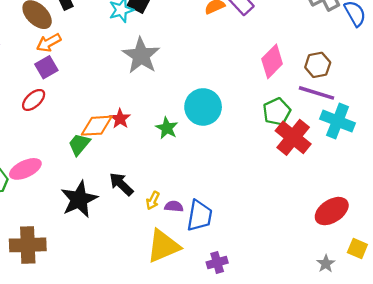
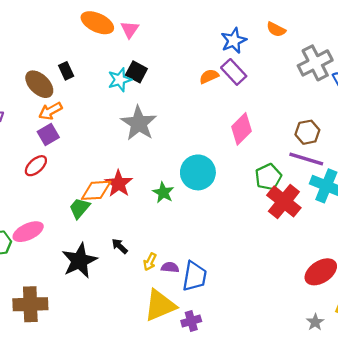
pink diamond: (272, 61) -> (241, 129), moved
red star: (120, 119) -> (119, 184), size x1.4
black arrow: (121, 184) -> (120, 246), size x0.7
purple cross: (217, 262) -> (191, 321), moved

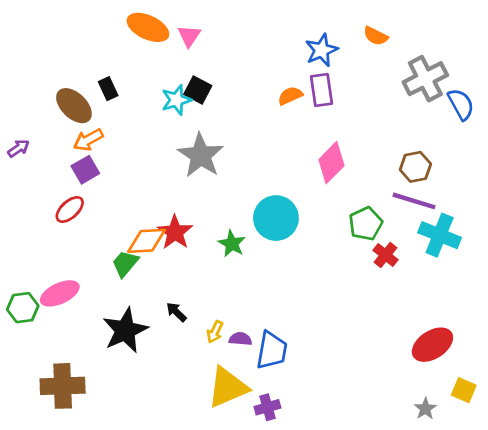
purple rectangle: (234, 72) -> (322, 90), turned 35
red cross: (284, 201) -> (386, 255), size x0.6

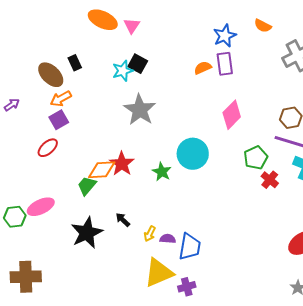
brown cross: (63, 386) -> (26, 277), moved

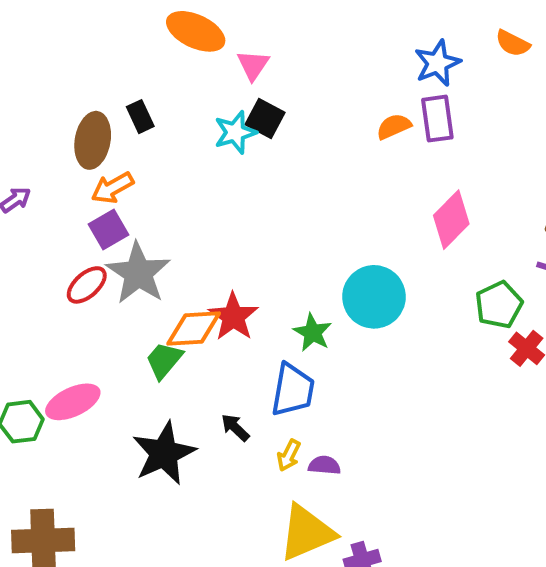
pink triangle: (132, 26) -> (253, 65), moved
brown ellipse: (51, 75) -> (93, 140), turned 56
gray star: (140, 110) -> (138, 273), moved
blue trapezoid: (190, 247) -> (293, 390), moved

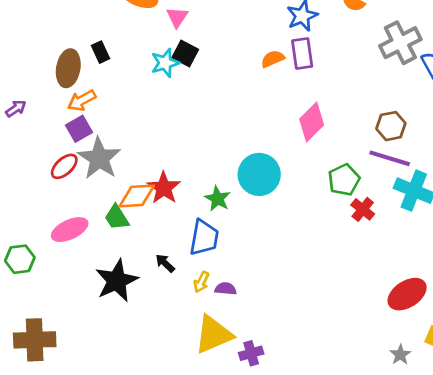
green trapezoid: (164, 360) -> (117, 217), turned -72
pink ellipse: (73, 402) -> (70, 230), moved

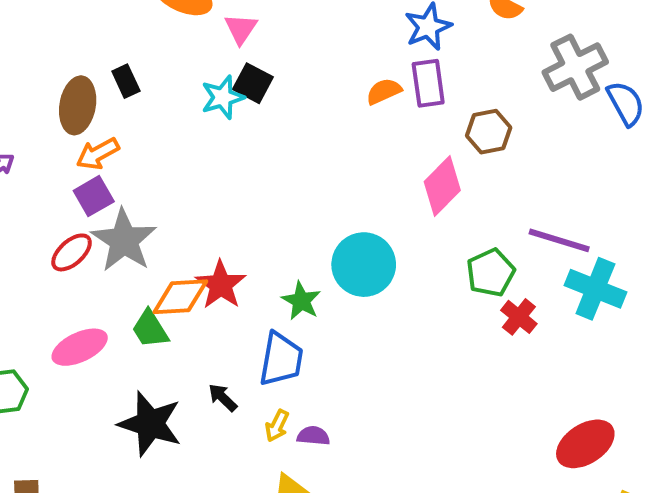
brown hexagon: (391, 126) -> (489, 132), moved
black star: (117, 281) -> (150, 424), turned -30

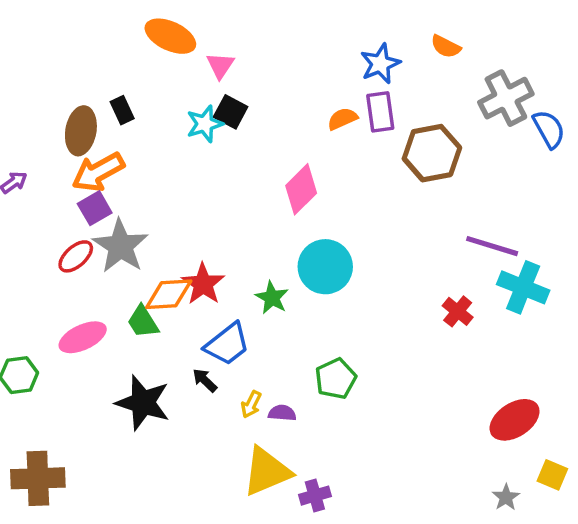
brown hexagon: (489, 132) -> (432, 153), size x1.5
orange arrow: (98, 154) -> (98, 172), size x1.4
pink diamond: (442, 186) -> (301, 189), moved
green pentagon: (491, 273) -> (336, 379), moved
blue trapezoid: (281, 359) -> (227, 344), moved, turned 42

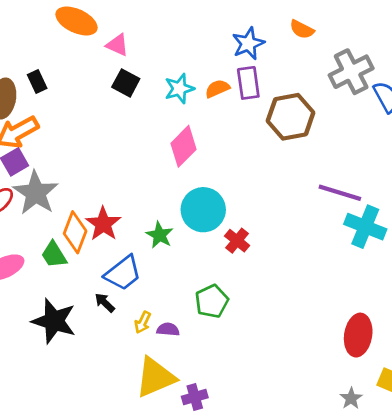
pink triangle: (220, 65) -> (117, 45), turned -40
cyan star: (205, 124) -> (179, 89), moved
orange diamond: (169, 294) -> (75, 232), turned -66
red cross: (458, 311) -> (237, 241), moved
red ellipse: (515, 420) -> (358, 335), turned -48

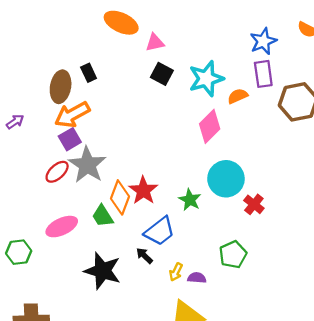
pink triangle: (117, 45) -> (155, 42), turned -36
cyan star: (179, 89) -> (206, 79), size x1.4
orange semicircle: (217, 89) -> (238, 96), moved

